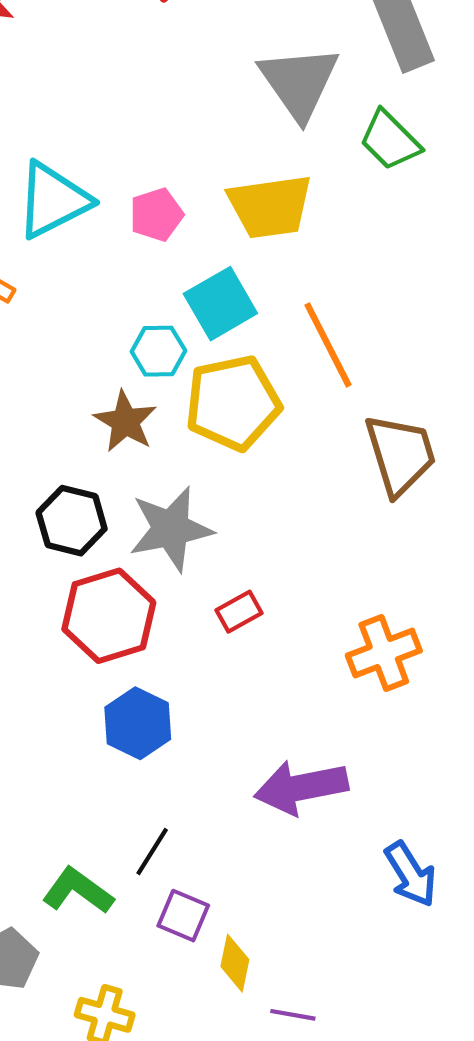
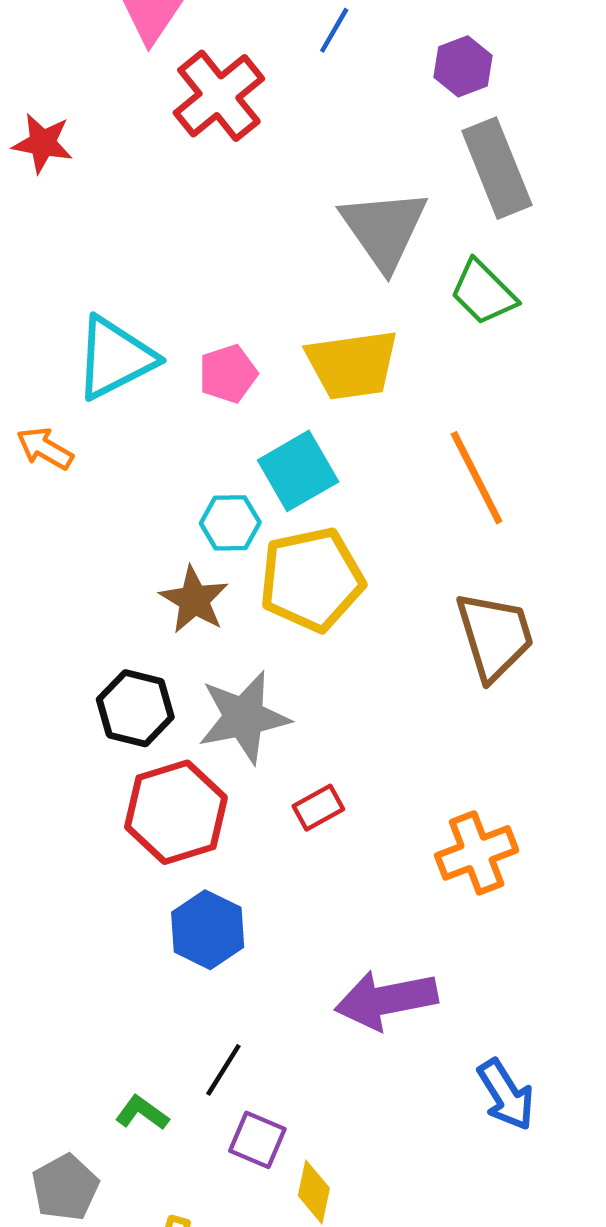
orange line: (328, 345) -> (477, 478), moved
green L-shape: (78, 891) -> (142, 1113), size x0.7

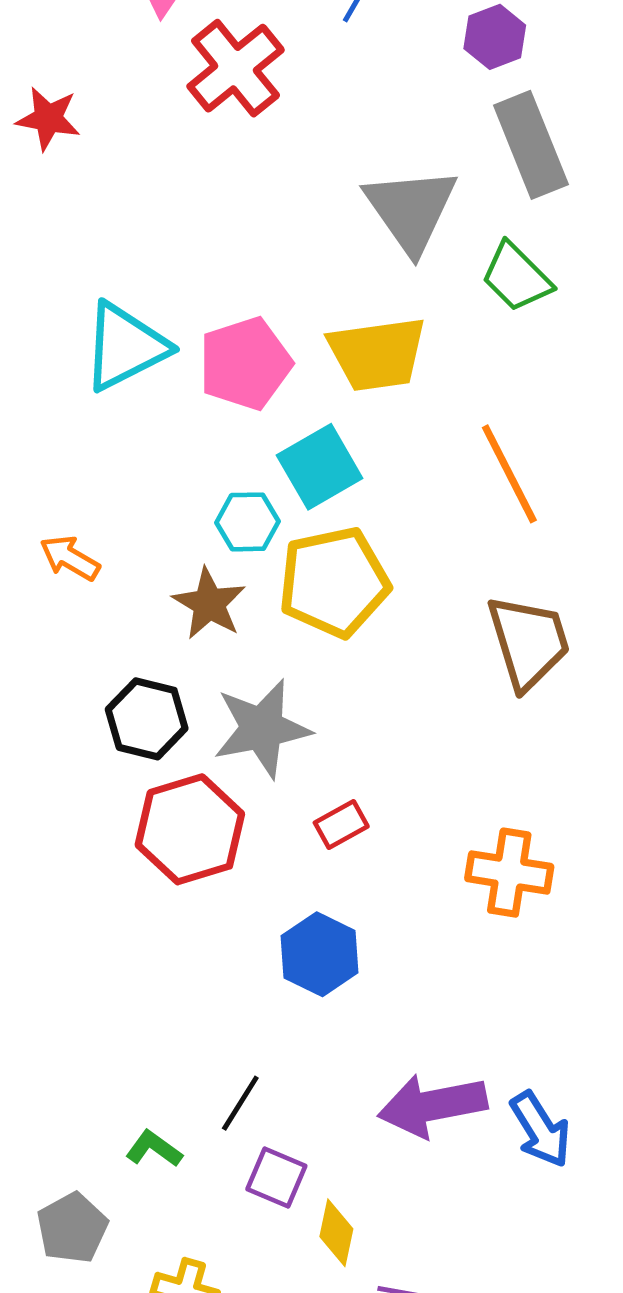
pink pentagon: (228, 374) -> (245, 363), size x1.5
orange arrow: (45, 448) -> (70, 558), moved
orange cross: (477, 853) -> (509, 873), turned 30
blue hexagon: (208, 930) -> (320, 954), moved
purple arrow: (386, 1000) -> (432, 1105), moved

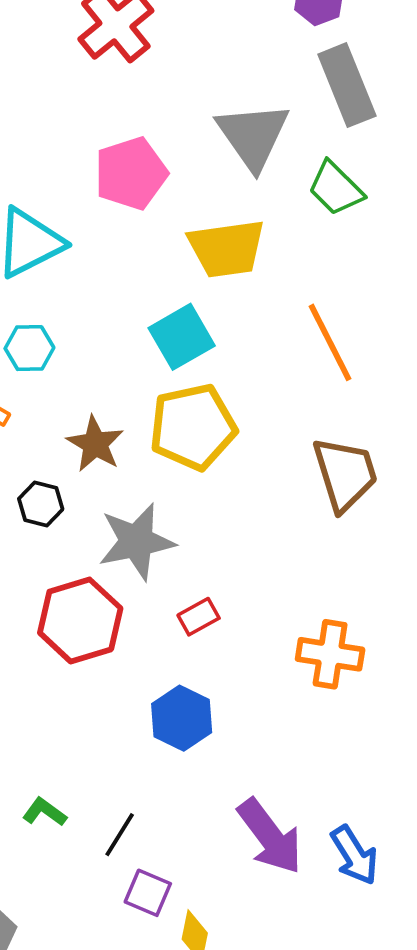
pink pentagon: (245, 363) -> (131, 173), moved
cyan hexagon: (248, 522) -> (29, 348), moved
black hexagon: (147, 719) -> (41, 504), moved, size x0.7
purple arrow: (432, 1105) -> (270, 836), turned -116
green L-shape: (154, 1149) -> (44, 812), moved

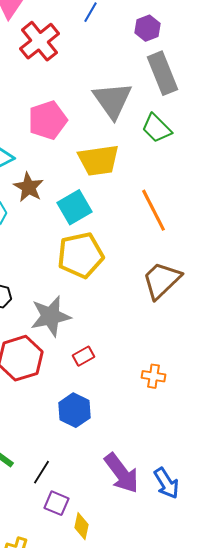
brown star: (95, 444) -> (28, 187), moved
brown trapezoid: (345, 474) -> (162, 280), turned -117
orange cross: (330, 654) -> (154, 376), size x0.7

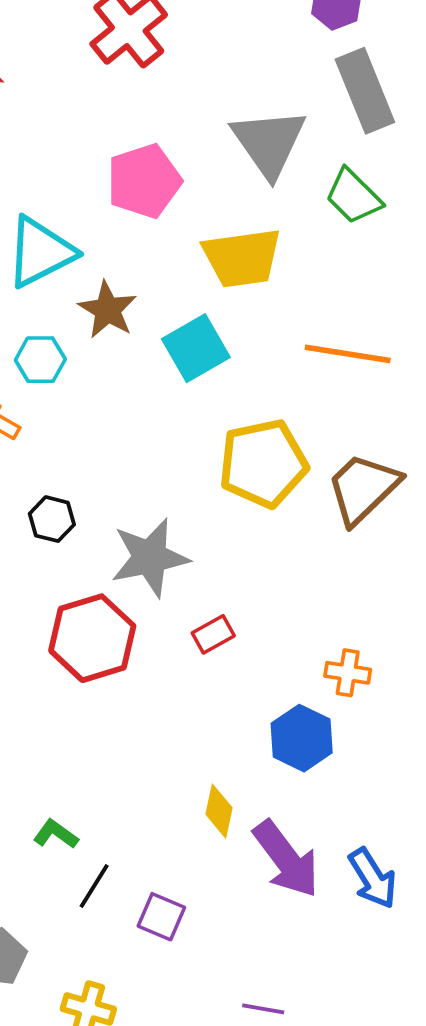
orange line: (154, 210) -> (348, 354), turned -54
yellow pentagon: (80, 255) -> (263, 463), moved
blue hexagon: (74, 410) -> (302, 738), moved
black line: (42, 472) -> (94, 886), moved
yellow diamond: (82, 526) -> (219, 811), moved

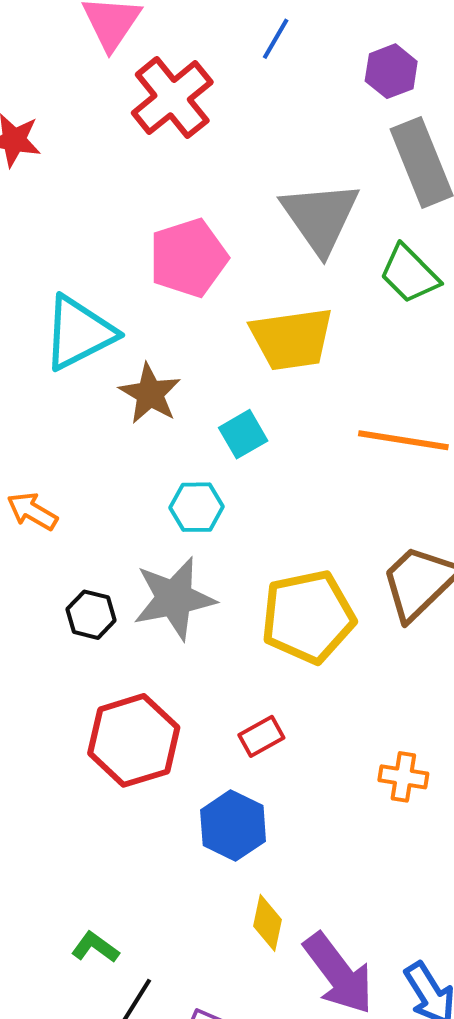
cyan square: (196, 348) -> (243, 434), size x0.7
cyan hexagon: (40, 360) -> (197, 507), moved
yellow pentagon: (263, 463) -> (308, 617), moved
gray star: (150, 558) -> (174, 598), moved
blue hexagon: (302, 738) -> (233, 826), moved

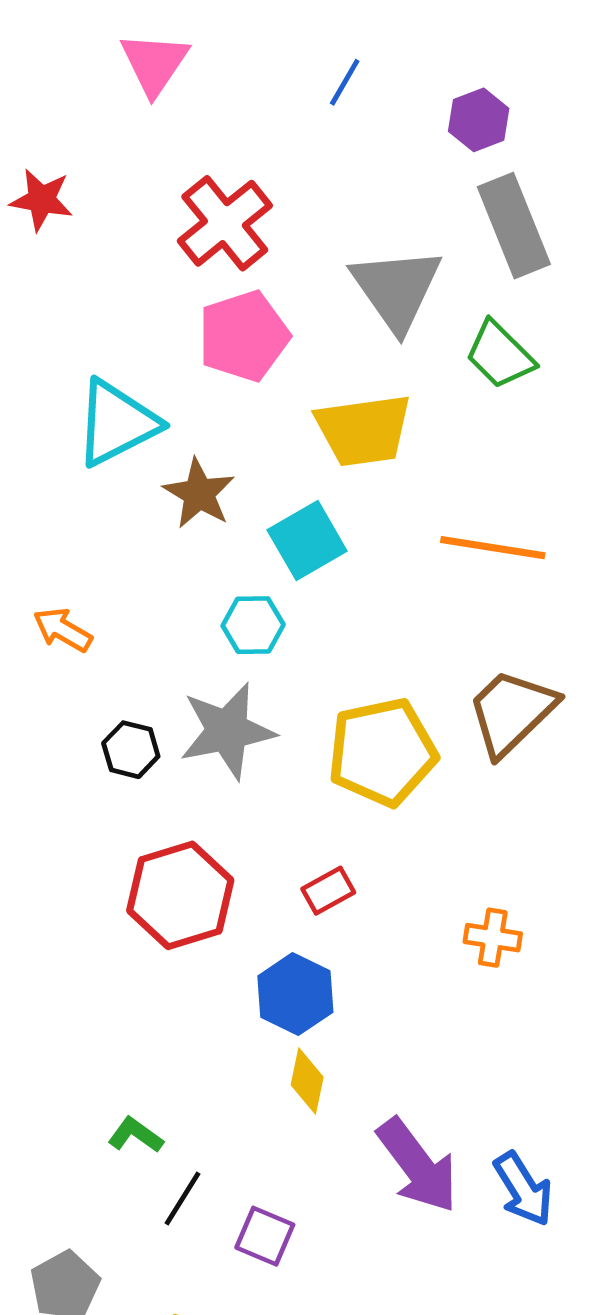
red cross: (172, 98) -> (225, 223), moved
cyan square: (243, 434) -> (307, 540), size x1.4
yellow diamond: (267, 923) -> (307, 1081), moved

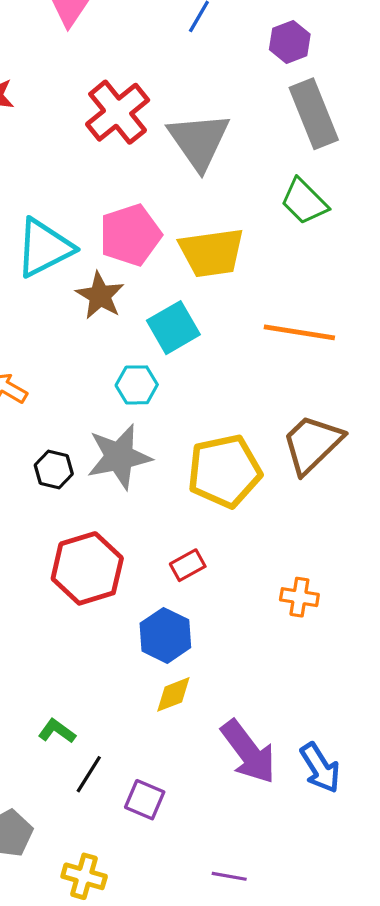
gray triangle: (396, 289) -> (199, 141), moved
pink pentagon: (244, 336) -> (130, 235), moved
yellow diamond: (307, 1081) -> (173, 694), turned 57

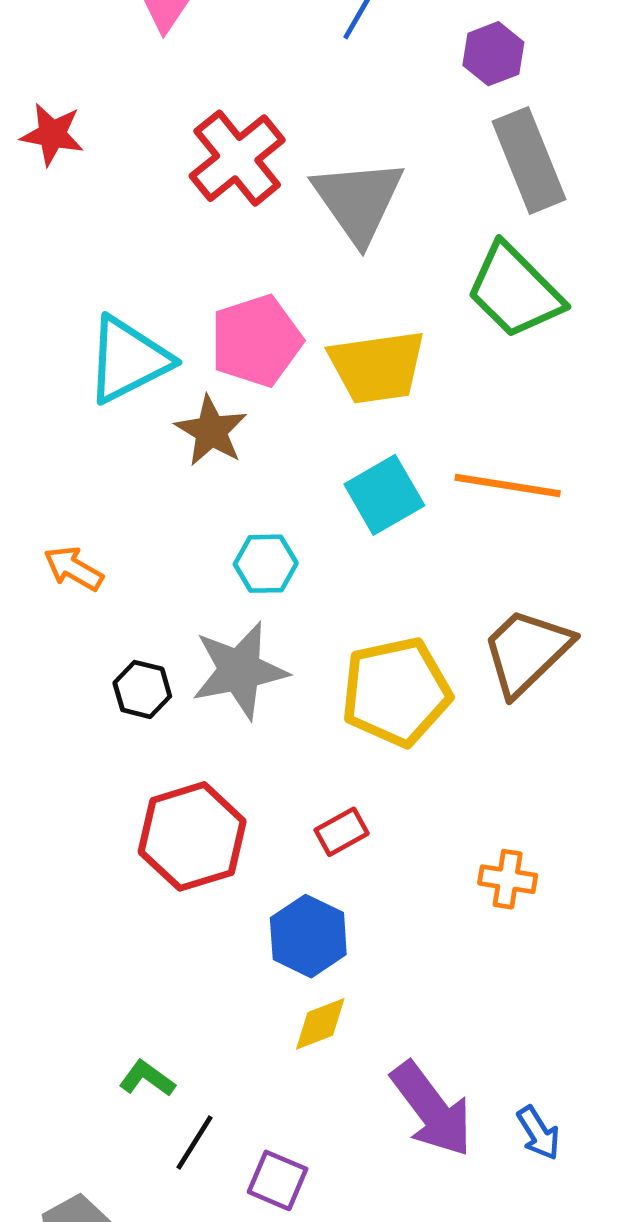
green trapezoid: (304, 201) -> (515, 291), size x1.4
cyan square: (173, 328) -> (384, 495), moved
blue arrow: (320, 768) -> (538, 1133), size x0.7

